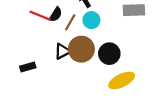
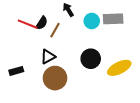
cyan circle: (91, 20) -> (92, 21), moved
brown circle: (81, 49) -> (55, 78), moved
yellow ellipse: (122, 80) -> (119, 68), moved

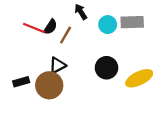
brown circle: (55, 78) -> (49, 85), moved

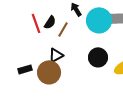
cyan circle: (108, 25) -> (99, 20), size x1.6
red line: (34, 28) -> (36, 23), turned 48

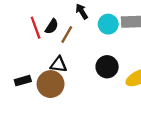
cyan circle: (99, 20) -> (108, 24), size x0.7
black triangle: (56, 55) -> (59, 64), turned 35

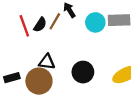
brown line: (67, 34) -> (55, 21), moved
black circle: (107, 67) -> (83, 72), moved

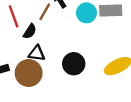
black semicircle: (40, 25) -> (30, 31), moved

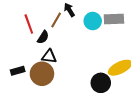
black circle: (74, 64) -> (101, 83), moved

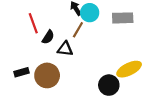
brown line: (56, 20) -> (78, 30), moved
cyan circle: (93, 21) -> (90, 13), moved
black triangle: (49, 57) -> (65, 49), moved

